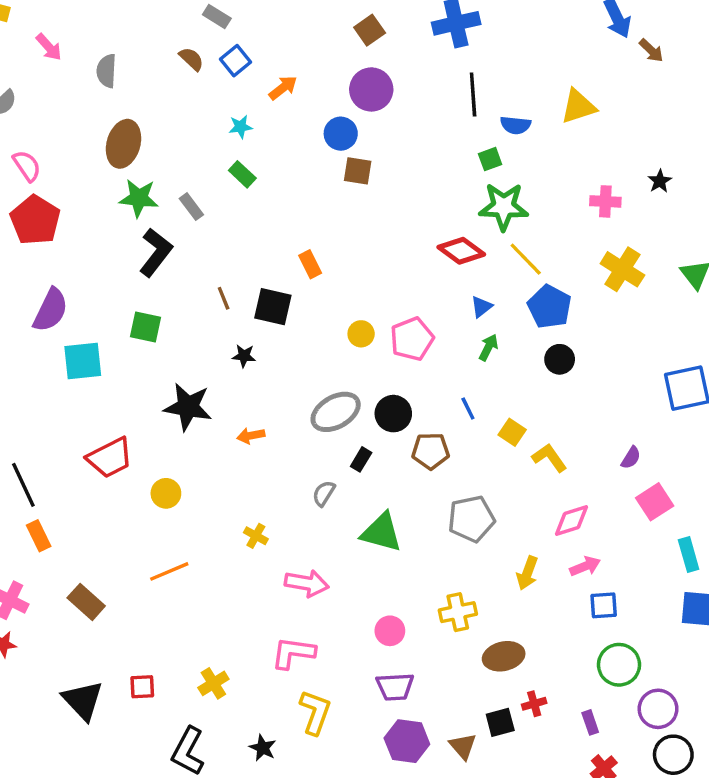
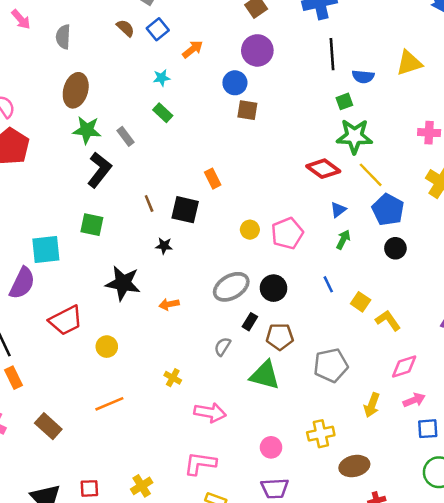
purple semicircle: (51, 310) -> (22, 283), moved
brown pentagon: (431, 451) -> (280, 337), moved

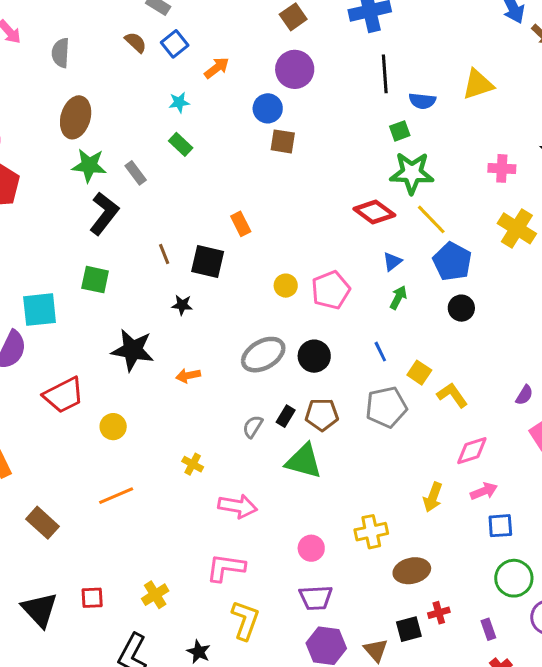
black rectangle: (250, 322) -> (286, 416), moved
gray pentagon: (331, 365) -> (386, 407), moved

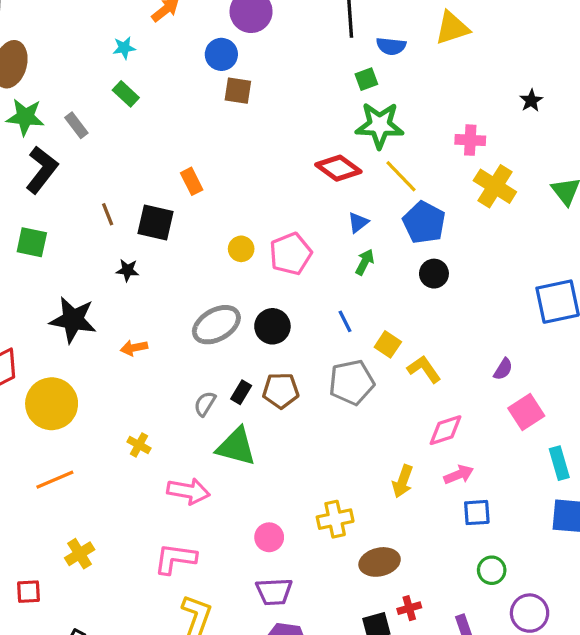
pink cross: (502, 168) -> (470, 140), moved
yellow circle: (113, 427) -> (52, 404), size x1.8
green triangle: (304, 461) -> (236, 447), moved
green circle: (514, 578) -> (492, 570), size x0.7
yellow cross: (155, 595) -> (80, 554), moved

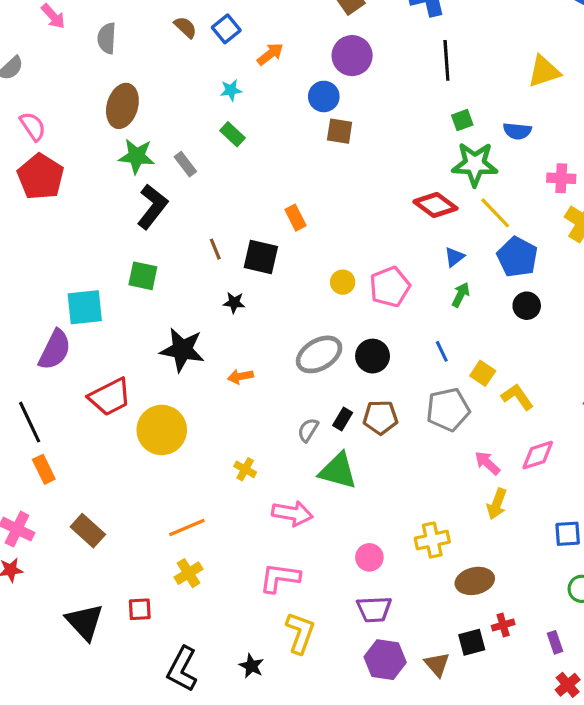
blue semicircle: (391, 46) -> (517, 131), moved
pink arrow: (459, 475) -> (487, 463), moved, turned -116
orange line: (55, 480) -> (187, 527), moved

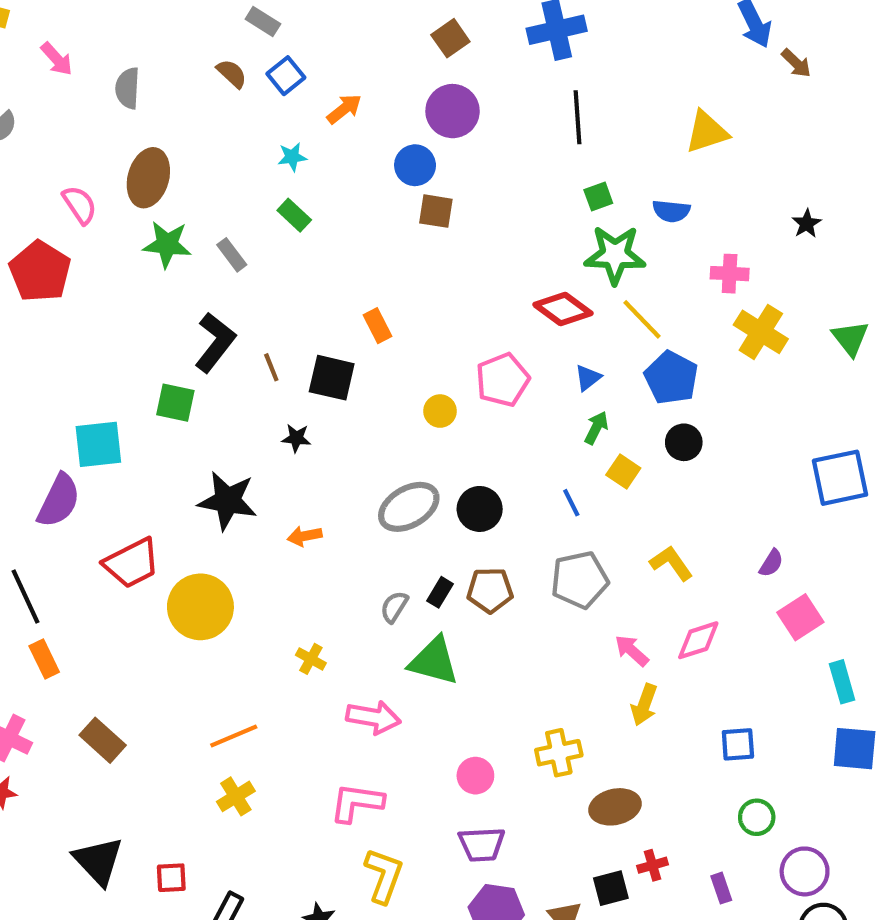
pink semicircle: (33, 126) -> (80, 205), moved
black L-shape: (152, 207) -> (215, 342), moved
pink pentagon: (390, 287) -> (503, 380), moved
yellow square: (483, 373) -> (623, 471), moved
red square: (140, 609) -> (171, 878), moved

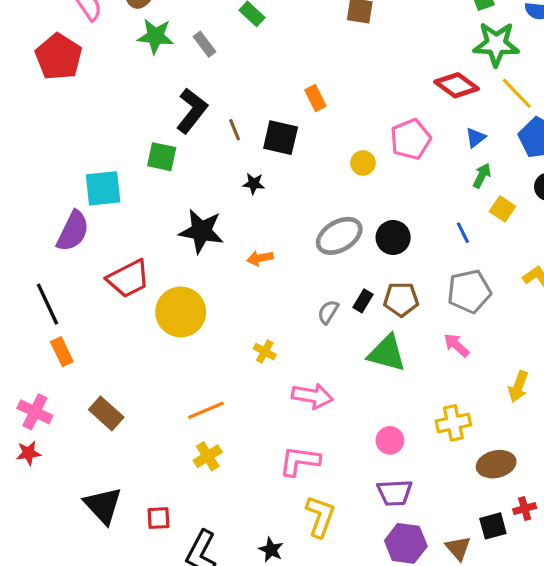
pink arrow: (632, 651) -> (457, 345), moved
green triangle: (434, 661) -> (387, 353), moved

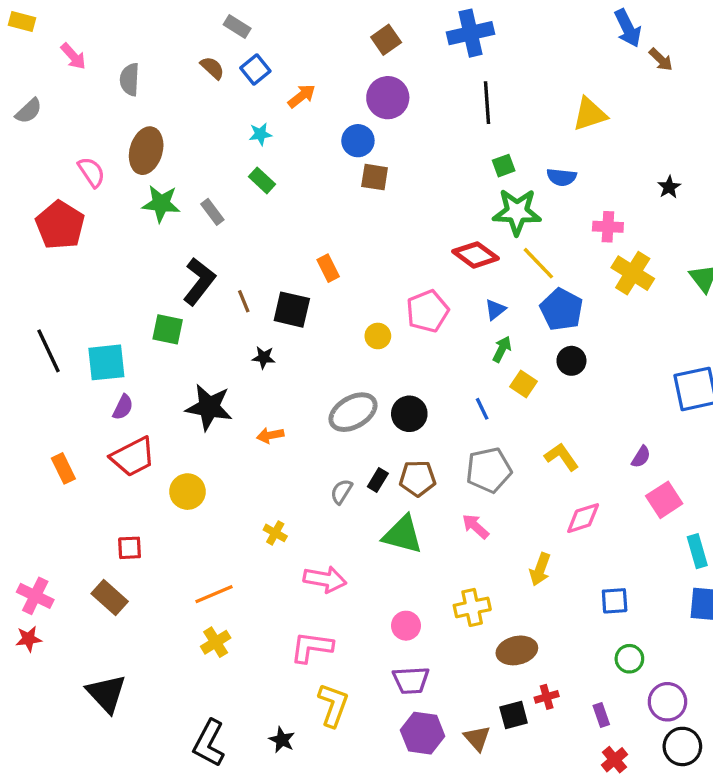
purple semicircle: (73, 231) -> (123, 407), moved, size x0.6
black line: (48, 304) -> (48, 351), moved
yellow circle: (181, 312) -> (187, 492), size x0.7
orange rectangle: (62, 352) -> (63, 468), moved
red square: (159, 518) -> (130, 548), moved

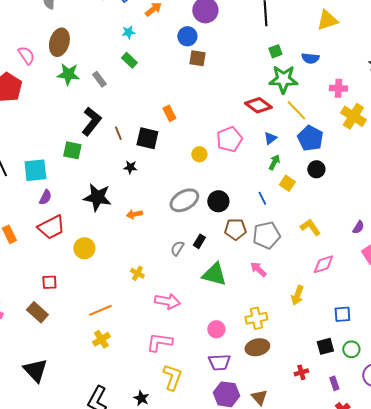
brown pentagon: (418, 478) -> (235, 229), moved
brown ellipse: (517, 650) -> (257, 347), moved
black square: (514, 715) -> (325, 346), moved

